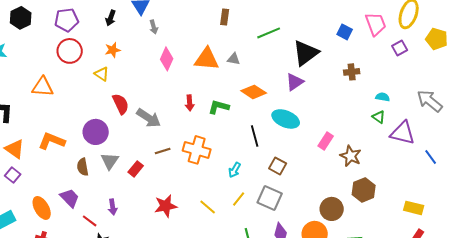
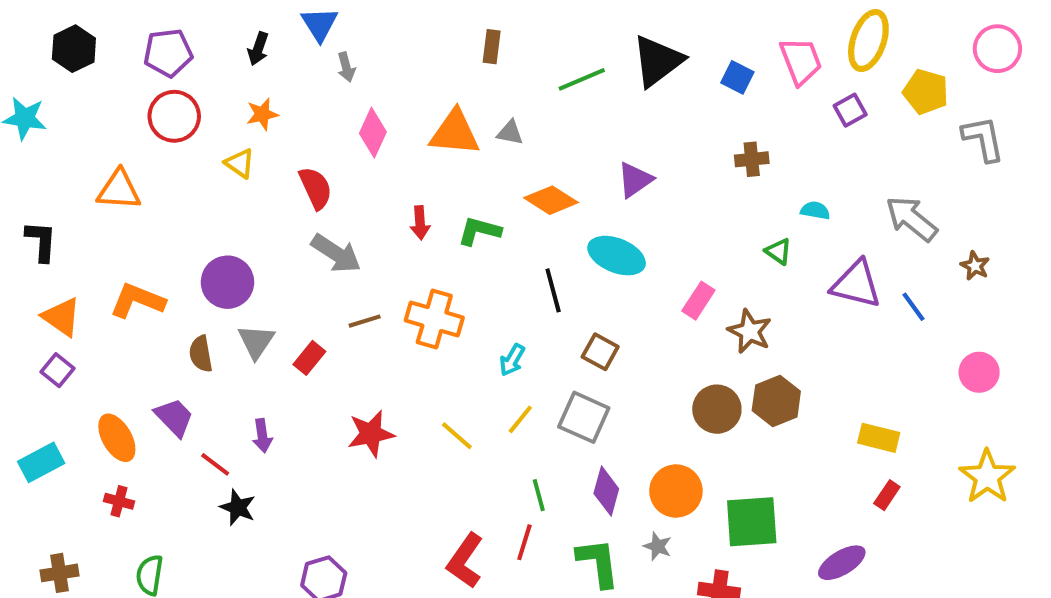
black triangle: (306, 53) -> (658, 61), moved
red semicircle: (121, 104) -> (316, 188), moved
green triangle: (379, 117) -> (778, 251), moved
blue line: (431, 157) -> (914, 307), moved
brown circle: (332, 209) -> (717, 409), moved

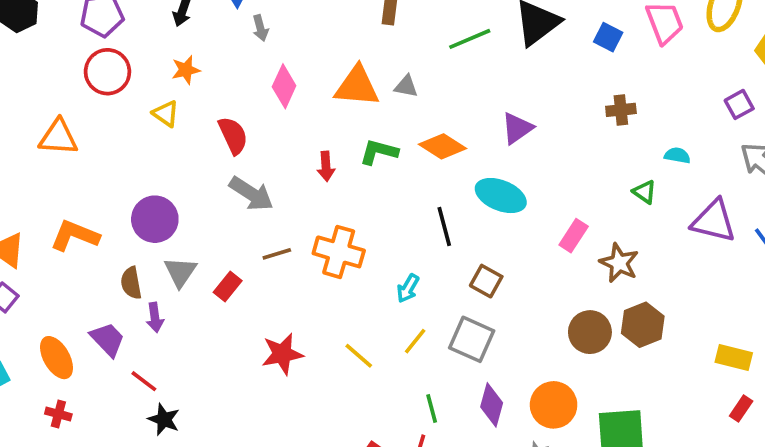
purple square: (850, 110) -> (739, 104), moved
green L-shape: (479, 231) -> (379, 152), moved
purple arrow: (262, 436) -> (155, 317), moved

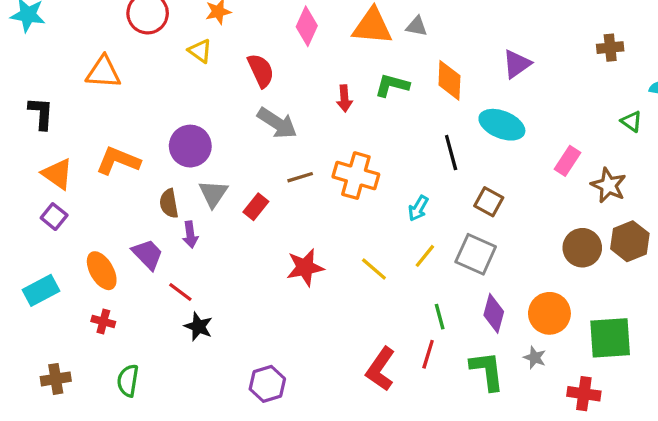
orange diamond: (442, 146) -> (449, 80), turned 60

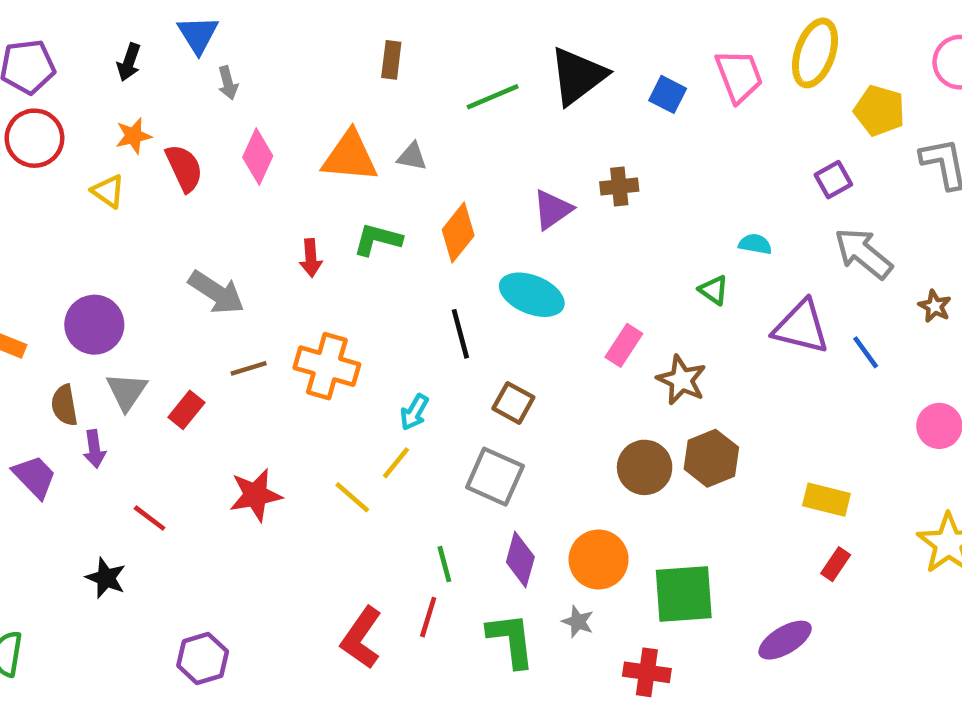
brown cross: (610, 48) -> (619, 187), moved
red semicircle: (261, 71) -> (184, 168), moved
orange diamond: (449, 80) -> (458, 233), turned 36
yellow line: (425, 256) -> (396, 463), moved
red line: (180, 292) -> (150, 518), moved

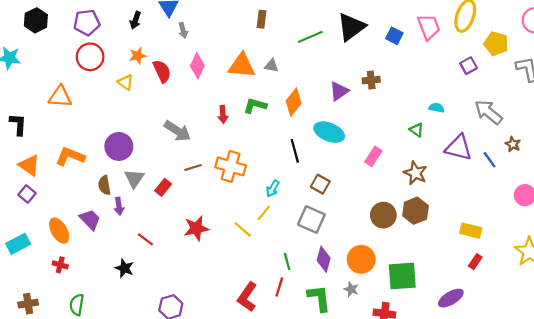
purple square: (833, 180) -> (469, 66), moved
brown star: (935, 306) -> (513, 144), moved
brown star: (681, 380) -> (415, 173), moved

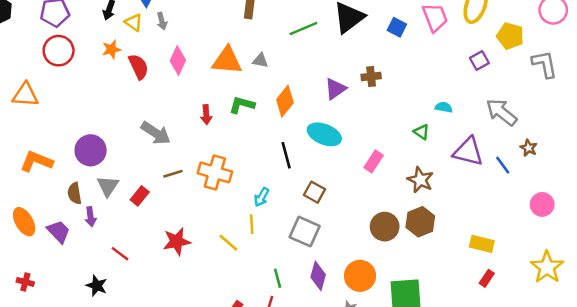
yellow triangle: (125, 82) -> (134, 22), moved
yellow line: (264, 213) -> (252, 224), turned -42
orange ellipse: (59, 231) -> (24, 222), moved

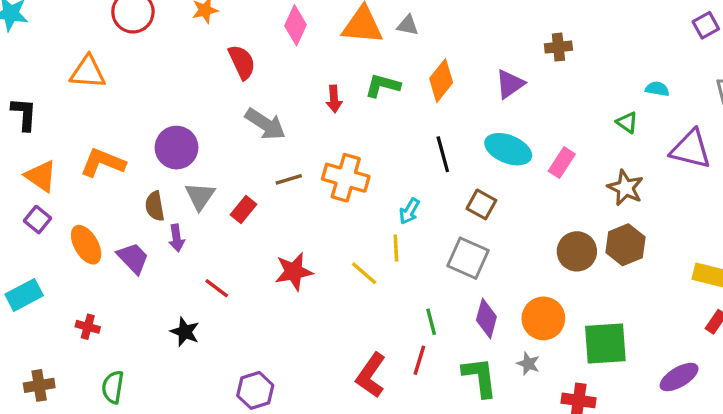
red semicircle: (139, 67) -> (242, 62), moved
purple triangle: (335, 89) -> (510, 84), moved
cyan ellipse: (324, 134) -> (508, 149), moved

